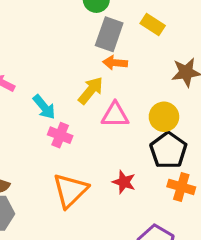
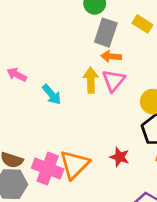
yellow arrow: (91, 90) -> (91, 80), turned -40
pink triangle: (115, 115) -> (114, 81), moved, turned -50
pink cross: (60, 135) -> (48, 168), moved, size x1.5

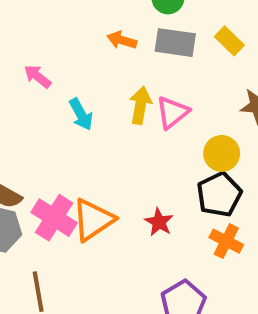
gray rectangle: (106, 33) -> (175, 43), turned 68
orange arrow: (111, 56) -> (122, 40), moved

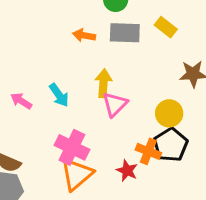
pink arrow: (37, 76) -> (21, 101), moved
pink triangle: (172, 112) -> (115, 104), moved
pink cross: (54, 218) -> (72, 147), moved
orange cross: (226, 241) -> (148, 151), moved

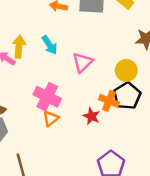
yellow arrow: (103, 83) -> (19, 47), moved
cyan arrow: (59, 95) -> (49, 45), moved
orange triangle: (77, 174) -> (51, 118), size x0.6

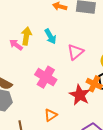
red star: (91, 116) -> (80, 95), size x1.5
orange triangle: (51, 118) -> (51, 115), moved

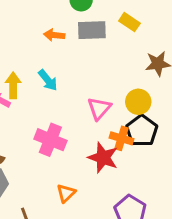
pink triangle: (76, 52) -> (99, 108), moved

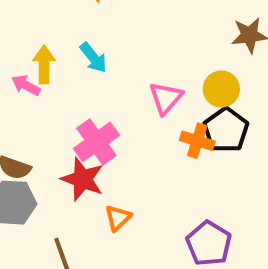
pink cross: (50, 140) -> (96, 142), turned 32
red star: (103, 158) -> (83, 179), moved

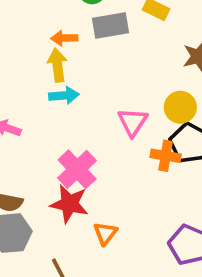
cyan arrow: (93, 58) -> (64, 96), turned -48
yellow arrow: (44, 64) -> (57, 65), moved

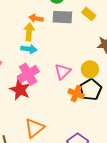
pink cross: (77, 169) -> (28, 74), moved
red star: (69, 204) -> (20, 90), moved
orange triangle: (105, 233) -> (34, 128), size x1.5

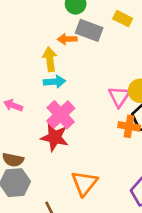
gray rectangle: (62, 17) -> (89, 30), turned 30
orange arrow: (36, 18) -> (67, 39), moved
pink triangle: (63, 72) -> (119, 97), moved

